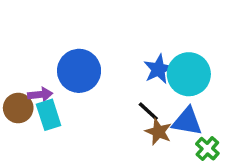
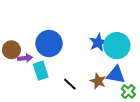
brown circle: (18, 108) -> (11, 50), moved
black line: (148, 111) -> (70, 84), moved
cyan rectangle: (49, 115) -> (41, 71), moved

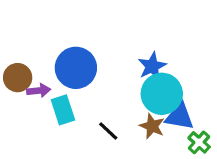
cyan circle: (117, 46) -> (162, 94), moved

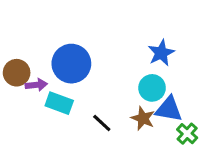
blue star: (152, 66) -> (161, 53), moved
cyan circle: (162, 94) -> (152, 88), size x0.7
cyan rectangle: (63, 110) -> (59, 103), turned -52

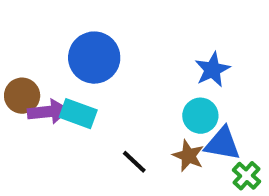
blue circle: (71, 64) -> (94, 58), moved
purple arrow: (36, 85) -> (48, 112), size x1.4
cyan rectangle: (59, 103) -> (78, 114), moved

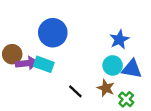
blue triangle: (222, 144) -> (132, 69), moved
green cross: (246, 176) -> (126, 99), moved

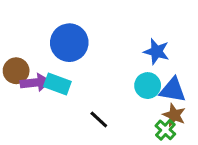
blue star: (119, 39) -> (156, 52), turned -30
brown star: (106, 88) -> (174, 115), moved

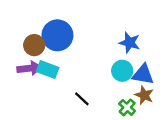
brown circle: (16, 71) -> (34, 45), moved
green cross: (165, 130) -> (127, 107), moved

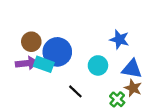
blue circle: (57, 35) -> (57, 52), moved
cyan circle: (122, 71) -> (98, 65), moved

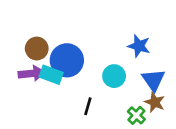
blue triangle: (132, 69) -> (153, 80), turned 45
black line: (75, 91) -> (88, 106), turned 63

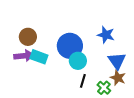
blue circle: (67, 60) -> (70, 46), moved
cyan circle: (114, 76) -> (78, 61), moved
black line: (88, 106) -> (83, 81), moved

